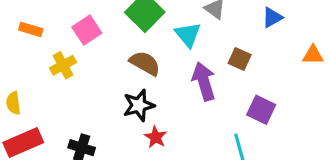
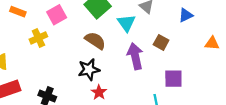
purple square: (261, 110) -> (173, 79), turned -30

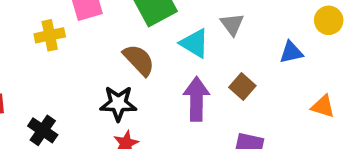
cyan triangle: (126, 23) -> (195, 43), turned -36

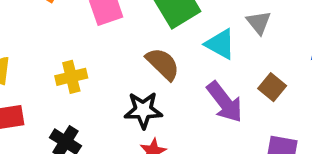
yellow cross: (50, 35) -> (71, 77), moved
purple arrow: (196, 99) -> (225, 102), turned 144

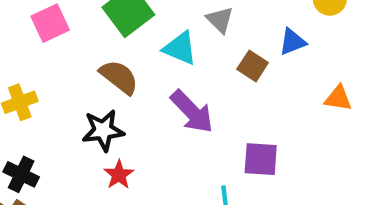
brown square: (272, 87) -> (253, 66), moved

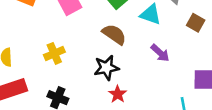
purple arrow: (192, 112) -> (160, 53), size x0.7

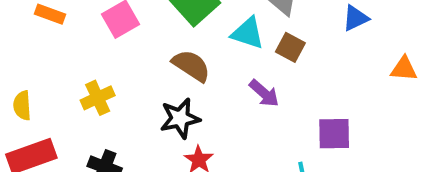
brown square: (196, 23) -> (290, 47), moved

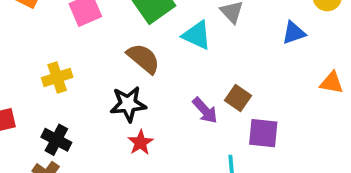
brown square: (290, 47) -> (238, 98), moved
purple arrow: (264, 93) -> (205, 110), moved

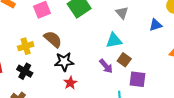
cyan triangle: (197, 35) -> (114, 40), moved, turned -36
brown semicircle: (143, 58) -> (53, 39), moved
black cross: (56, 140) -> (25, 71), moved

